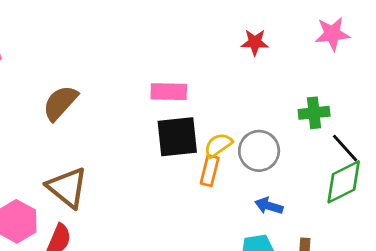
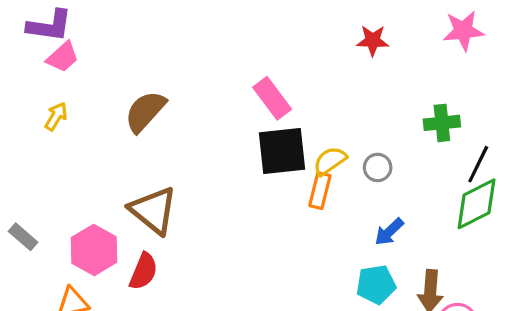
pink rectangle: (169, 92) -> (272, 98), turned 52
black line: (345, 148) -> (478, 164), turned 68
gray circle: (259, 151) -> (378, 167), size x0.6
blue arrow: (269, 206) -> (389, 232), turned -60

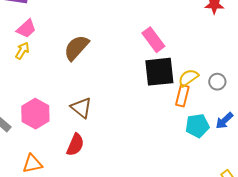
pink trapezoid: (63, 57) -> (26, 29), moved
brown triangle: (153, 210) -> (81, 108), size x0.7
pink hexagon: (94, 250) -> (35, 114), moved
cyan pentagon: (376, 285) -> (197, 126), moved

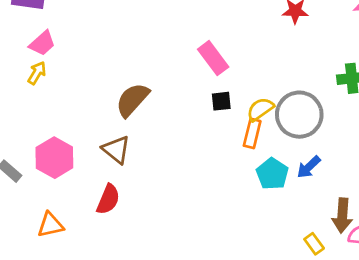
brown semicircle: (76, 48) -> (132, 100), moved
black square: (159, 72) -> (221, 101), size x0.5
gray circle: (217, 82) -> (299, 115), size x2.0
cyan pentagon: (197, 126) -> (272, 174), turned -30

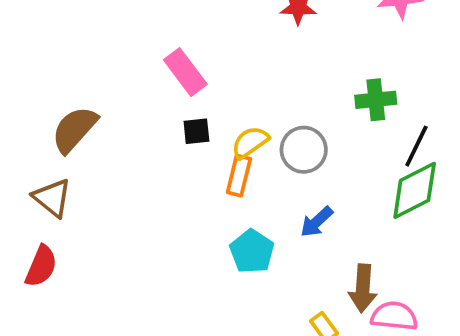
gray circle: (299, 115) -> (304, 150), size x0.7
cyan pentagon: (272, 174) -> (252, 251), moved

